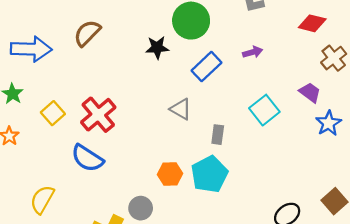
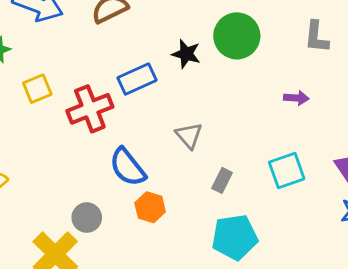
blue rectangle: (206, 67) -> (137, 79), moved
blue semicircle: (87, 158) -> (128, 167), moved
cyan pentagon: (209, 174) -> (235, 237), moved
gray circle: (141, 208) -> (87, 218), moved

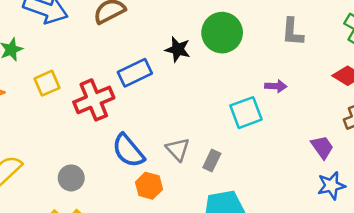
gray triangle: (189, 136) -> (178, 149), moved
cyan square: (287, 170) -> (246, 113), moved
gray circle: (87, 218) -> (71, 178), moved

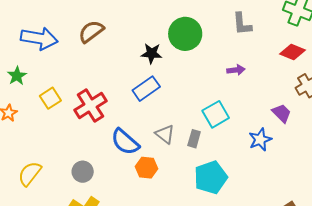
blue rectangle: (135, 73) -> (146, 89), moved
cyan square: (246, 113) -> (216, 114), moved
blue star: (331, 186) -> (260, 140), moved

